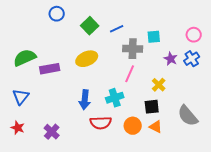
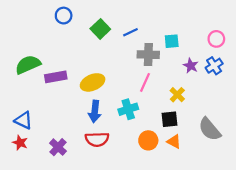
yellow ellipse: (87, 59) -> (93, 82), moved
blue triangle: (21, 97) -> (23, 120), moved, turned -42
red semicircle: (101, 123) -> (97, 139), moved

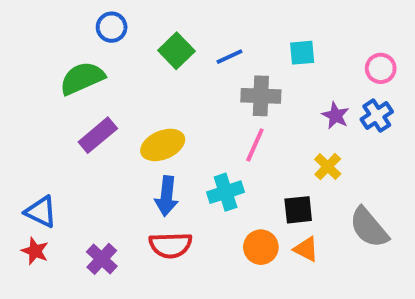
cyan square: (172, 41) -> (302, 53), moved
green semicircle: (28, 65) -> (82, 78), moved
purple rectangle: (56, 77) -> (98, 135), turned -30
yellow cross: (177, 95) -> (328, 167), moved

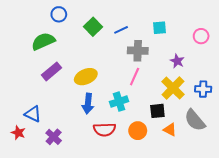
blue cross: (377, 116) -> (203, 89), moved, turned 35
yellow cross: (328, 167) -> (173, 88), size x1.6
blue triangle: (41, 212) -> (33, 114), moved
red semicircle: (171, 245) -> (104, 130), moved
orange triangle: (306, 249) -> (170, 130), moved

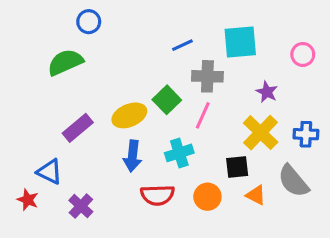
green square: (93, 27) -> (167, 100), moved
cyan square: (160, 28) -> (240, 42), size x1.6
purple rectangle: (52, 71) -> (78, 128), moved

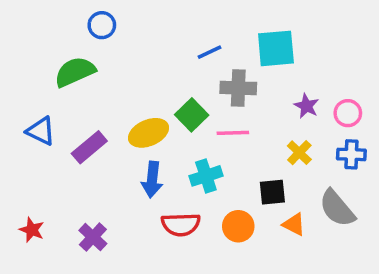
pink circle: (303, 54) -> (348, 113), moved
pink line: (203, 115) -> (233, 133), turned 64
yellow cross: (261, 133) -> (299, 153), size x0.6
blue triangle: (50, 172) -> (41, 131), moved

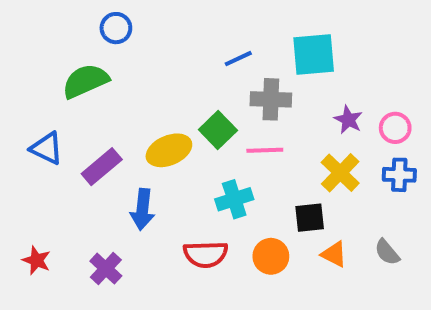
yellow cross: (299, 153) -> (340, 173), size x1.4
blue arrow: (152, 180) -> (142, 209), moved
gray semicircle: (337, 208) -> (387, 252), moved, size x0.6

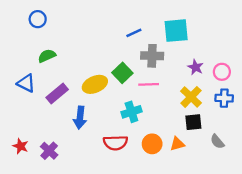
blue circle: (116, 28) -> (38, 19), moved
green semicircle: (85, 81) -> (47, 56), moved, size x0.7
black square: (310, 218) -> (193, 122), moved
orange triangle: (334, 254) -> (177, 144), moved, turned -42
purple cross: (106, 269) -> (49, 151), moved

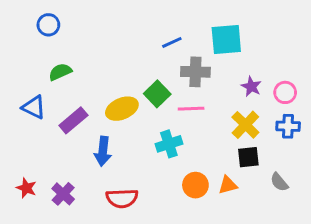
red semicircle: (115, 143) -> (122, 198), moved

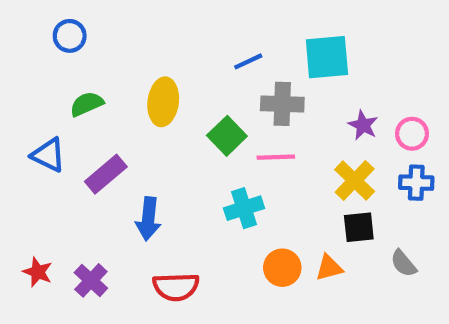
yellow ellipse: (122, 109) -> (163, 102), moved, turned -60

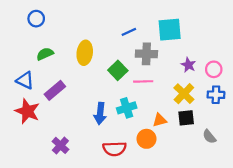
blue arrow: (148, 219) -> (100, 113), moved
orange triangle: (329, 268) -> (160, 120), moved
red star: (38, 272) -> (27, 111), moved, size x1.6
purple cross: (91, 280) -> (60, 145), moved
red semicircle: (176, 287) -> (114, 149), moved

